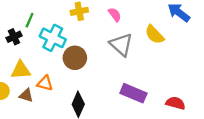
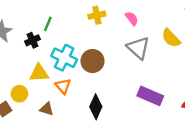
cyan cross: (53, 38) -> (64, 58), moved
orange triangle: (45, 83) -> (63, 86), turned 35
brown triangle: (26, 95) -> (47, 109), moved

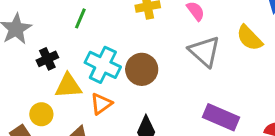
black cross: (33, 40) -> (47, 59), moved
orange triangle: (63, 86) -> (101, 104), turned 35

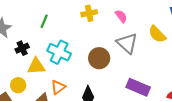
brown circle: (142, 69) -> (99, 58), moved
orange triangle: (101, 104) -> (58, 87), moved

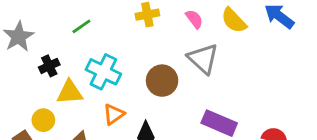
green line: (44, 21) -> (81, 26), turned 32
yellow semicircle: (157, 34) -> (234, 21), moved
orange triangle: (58, 87) -> (114, 114), moved

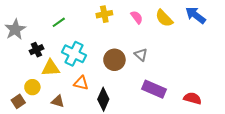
gray triangle: (203, 59) -> (141, 55), moved, size x0.6
orange triangle: (114, 114) -> (81, 83), turned 49

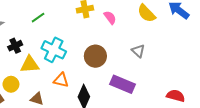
pink semicircle: (137, 17) -> (110, 18), moved
gray triangle: (141, 55) -> (138, 51), moved
purple rectangle: (154, 89) -> (123, 84), moved

